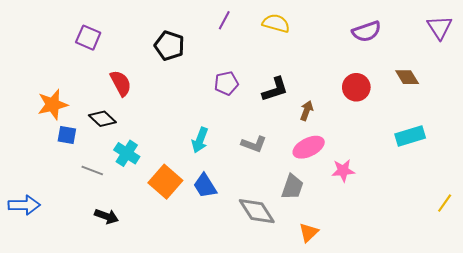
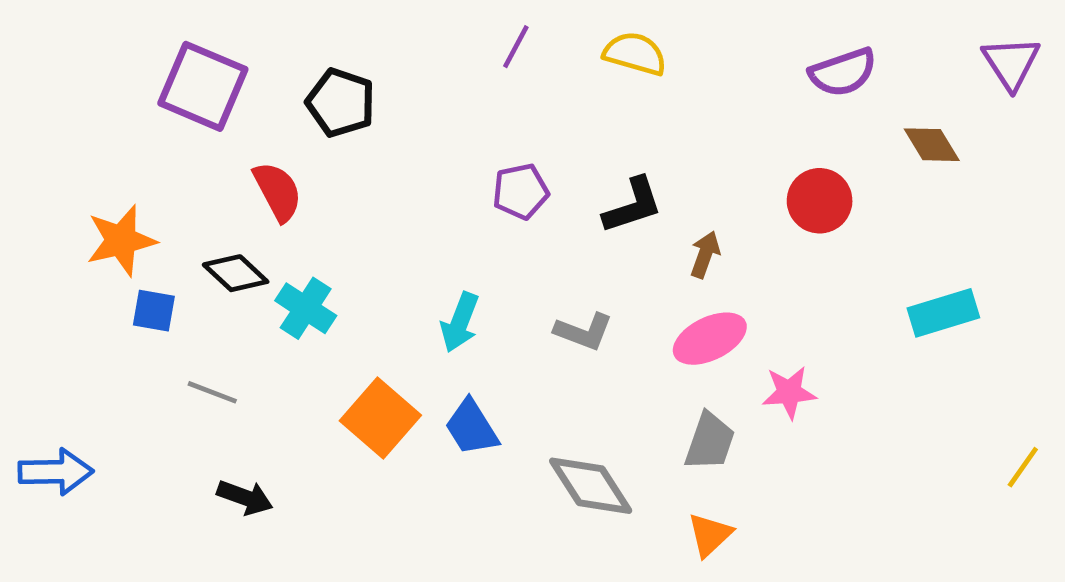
purple square: (88, 38) -> (203, 86), size x1.5
black pentagon: (169, 46) -> (341, 103), moved
brown diamond: (407, 77) -> (932, 145), moved
cyan cross: (127, 153) -> (306, 308), moved
gray trapezoid: (292, 187) -> (710, 441), moved

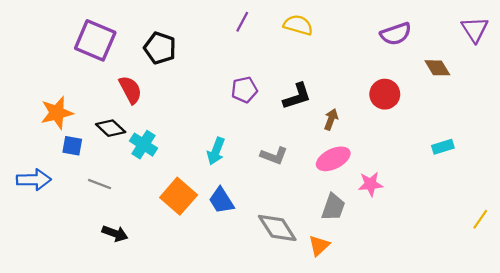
cyan rectangle: (943, 313) -> (443, 147), size x0.7
blue arrow: (56, 472) -> (34, 180), moved
orange triangle: (710, 535) -> (319, 245), moved

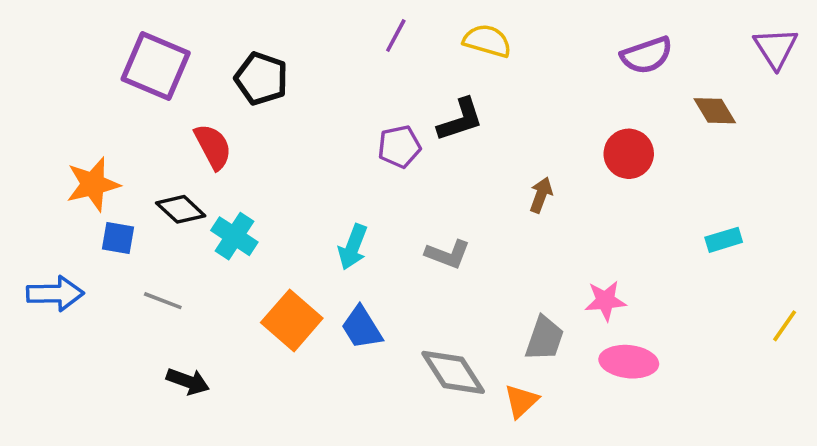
black L-shape: (297, 96) -> (460, 120), moved
pink ellipse: (333, 159) -> (629, 362), moved, turned 32
yellow line: (480, 219) -> (785, 326), moved

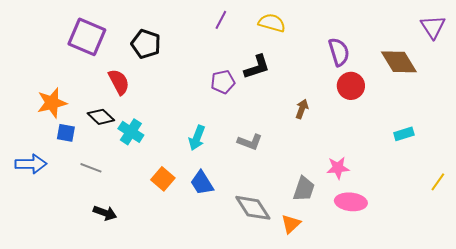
purple semicircle: (647, 55) -> (339, 52), moved, turned -88
brown diamond: (715, 111) -> (399, 62), size x1.5
orange square: (292, 320) -> (163, 179), size x0.7

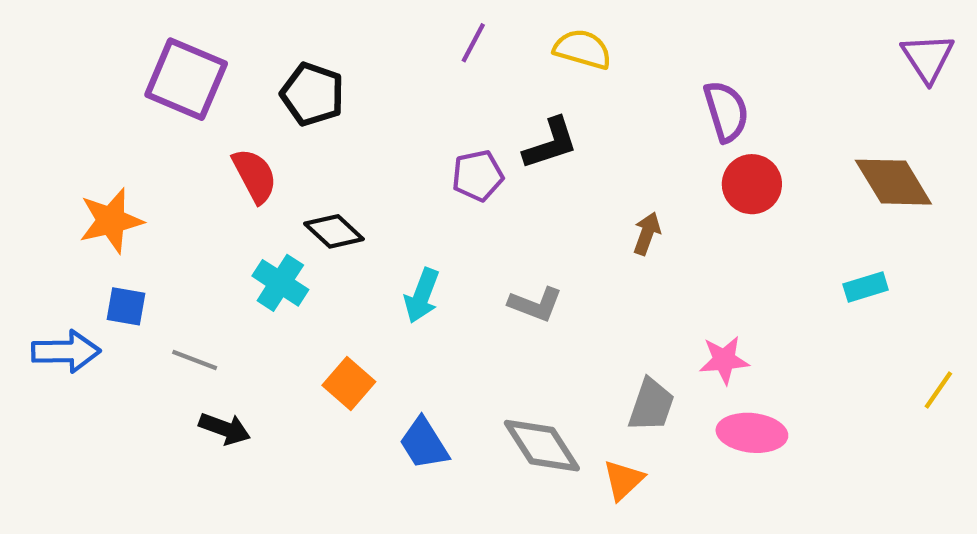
brown diamond: (399, 62) -> (893, 182), moved
black diamond: (101, 117) -> (334, 231), moved
blue square: (66, 133) -> (126, 306), moved
blue trapezoid: (202, 183) -> (424, 444), moved
black arrow: (105, 213) -> (225, 429), moved

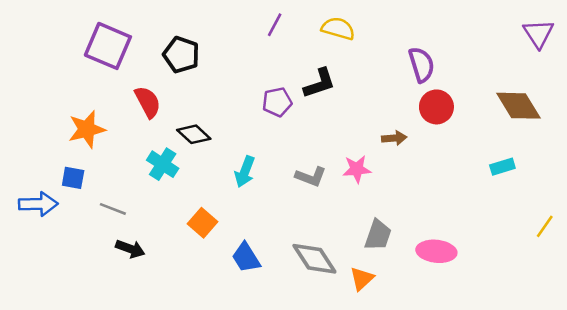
orange star: (111, 221) -> (87, 129), moved
brown arrow: (647, 233) -> (394, 138), moved, turned 65
pink star: (724, 360) -> (357, 169), moved

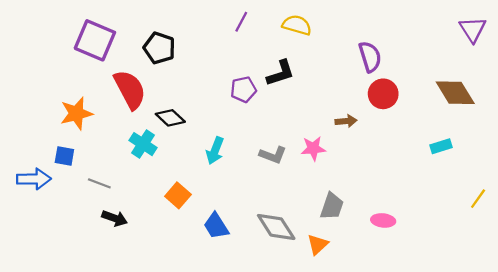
red semicircle: (148, 102) -> (130, 89), size x1.4
pink ellipse: (436, 251) -> (383, 220), size x0.7

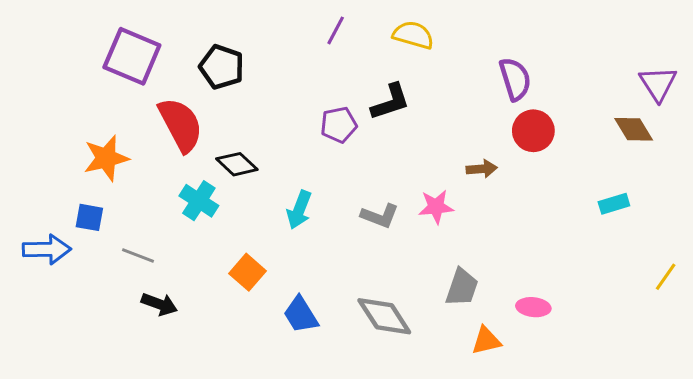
purple triangle: (473, 29) -> (658, 84), moved
brown diamond: (455, 93) -> (634, 129), size x0.7
orange triangle: (318, 244) -> (486, 341), moved, turned 30

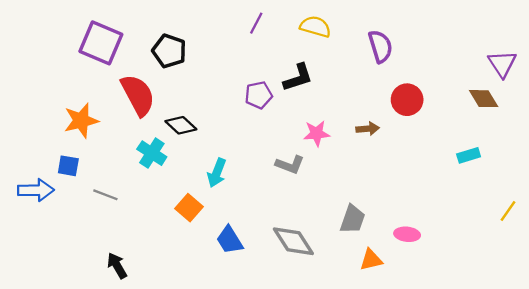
purple semicircle: (515, 79) -> (380, 46), moved
pink star: (436, 207) -> (317, 133), moved
cyan arrow: (299, 210) -> (217, 173), moved
black arrow: (159, 304) -> (117, 266), moved, turned -140

